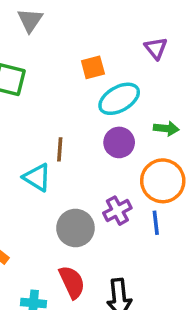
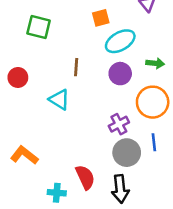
brown line: (60, 149) -> (76, 67), moved
blue line: (156, 223) -> (154, 142), moved
gray circle: (75, 228) -> (127, 153), moved

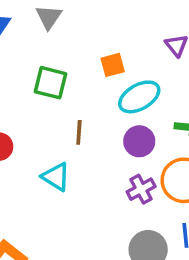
green square: (39, 27) -> (50, 83), moved
purple cross: (119, 124) -> (141, 189), moved

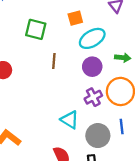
cyan triangle: (56, 177) -> (70, 120), moved

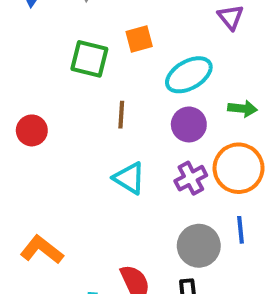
orange square: (75, 18) -> (139, 39), moved
cyan triangle: (70, 120) -> (129, 178), moved

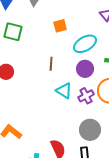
green square: (89, 59) -> (13, 32), moved
cyan triangle: (129, 178) -> (64, 91), moved

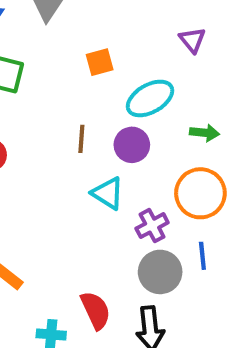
purple circle: (85, 69) -> (132, 145), moved
purple cross: (86, 96) -> (152, 226), moved

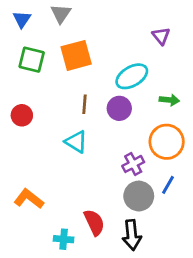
orange square: (100, 62) -> (76, 55), moved, size x1.6
cyan triangle: (108, 193) -> (76, 142), moved
blue line: (202, 256) -> (168, 185), turned 36

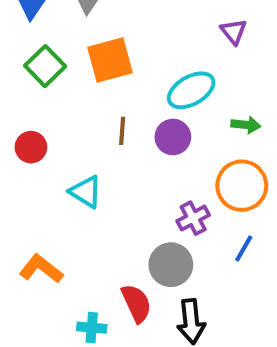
green square: (32, 60) -> (45, 66), turned 32
cyan triangle: (76, 142) -> (86, 192), moved
gray circle: (139, 196) -> (171, 265), moved

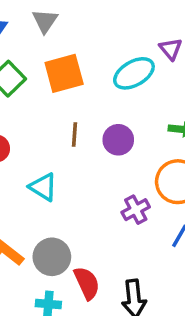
cyan ellipse: (191, 90) -> (134, 73), moved
gray circle: (171, 265) -> (52, 257), moved

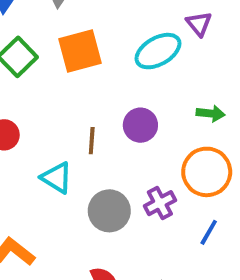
brown line: (75, 135) -> (92, 141), moved
gray circle: (52, 257) -> (109, 211), moved

